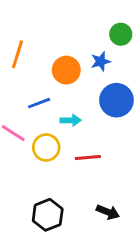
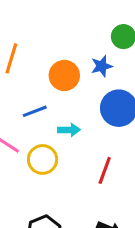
red line: (88, 158) -> (105, 170), moved, turned -65

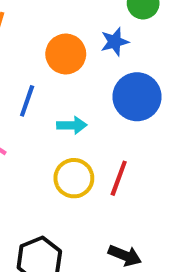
blue line: (35, 111) -> (27, 101), turned -50
yellow circle: (43, 159) -> (74, 178), moved

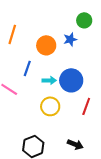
blue circle: (137, 97) -> (71, 80), moved
red line: (119, 178) -> (86, 106), moved

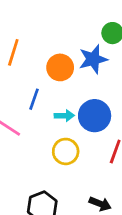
blue star: (70, 39) -> (93, 59), size x1.5

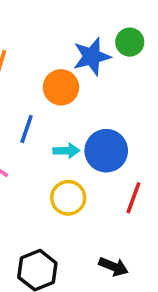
blue star: (93, 59) -> (92, 57), moved

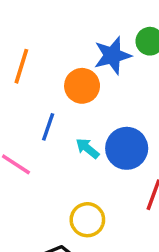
cyan arrow: (66, 151) -> (87, 148), turned -140
yellow circle: (68, 198) -> (87, 220), moved

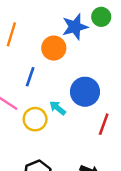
cyan arrow: (87, 148) -> (58, 108), moved
yellow circle: (87, 220) -> (35, 119), moved

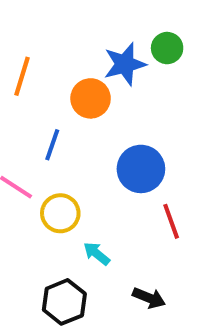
cyan arrow: (58, 108) -> (97, 254), moved
red line: (104, 124) -> (171, 221), turned -40

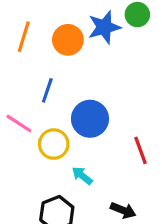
orange circle: (91, 98) -> (68, 40), moved
blue circle: (141, 169) -> (90, 119), moved

